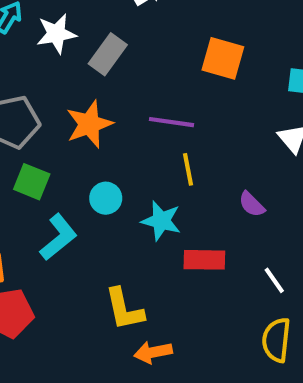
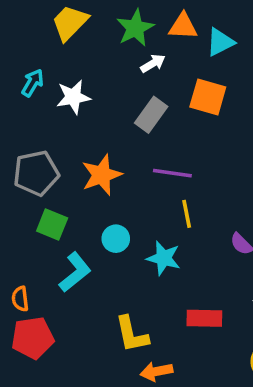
gray rectangle: (108, 54) -> (151, 115), moved
orange square: (223, 58) -> (208, 97), moved
red rectangle: (204, 260) -> (204, 318), moved

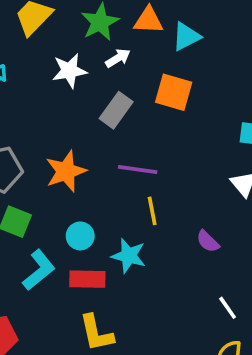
white star: (73, 97) -> (69, 71), moved
red rectangle: (204, 318) -> (87, 279), moved

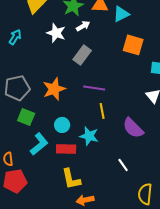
white star: (69, 71) -> (56, 33), turned 30
orange square: (174, 92) -> (133, 45), moved
purple semicircle: (208, 241) -> (133, 128), size x1.6
white line: (228, 308) -> (123, 165), moved

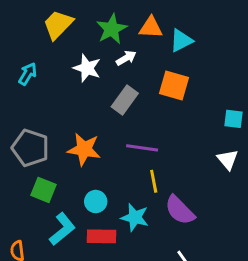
orange square: (133, 45) -> (174, 86), moved
gray pentagon: (17, 88) -> (30, 148), turned 30
orange star: (54, 89) -> (84, 149), turned 30
purple semicircle: (133, 128) -> (180, 210), moved

